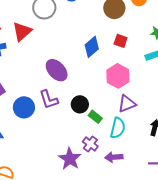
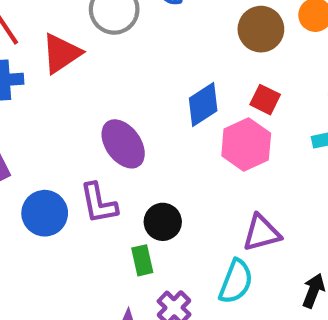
pink hexagon: (118, 76) -> (246, 145), moved
green rectangle: (95, 117) -> (142, 260), moved, turned 32

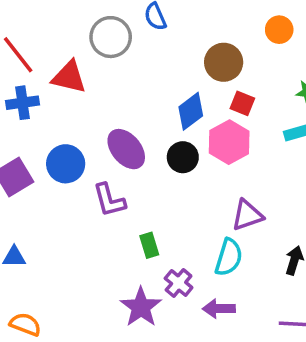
brown circle: (261, 29) -> (224, 62), moved
red triangle: (61, 53) -> (69, 77), turned 51
blue circle: (45, 213) -> (66, 164), moved
black circle: (163, 222) -> (183, 157), moved

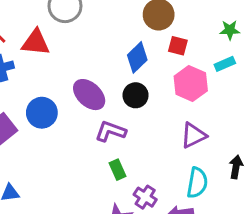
pink hexagon: (229, 142) -> (191, 84), moved
purple L-shape: (109, 200) -> (110, 131), moved, turned 132
cyan semicircle: (229, 257) -> (197, 183), moved

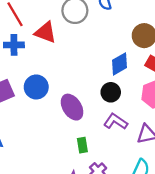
purple ellipse: (89, 95) -> (72, 107), moved
purple L-shape: (110, 131) -> (116, 122), moved

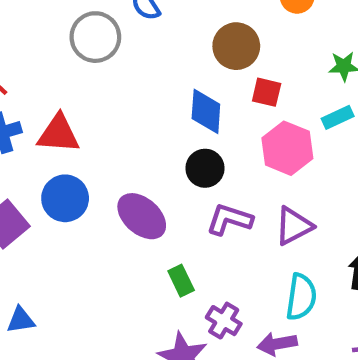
red triangle: (45, 32) -> (58, 134), moved
blue diamond: (119, 64) -> (206, 111), turned -40

